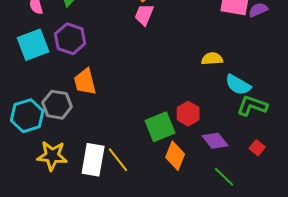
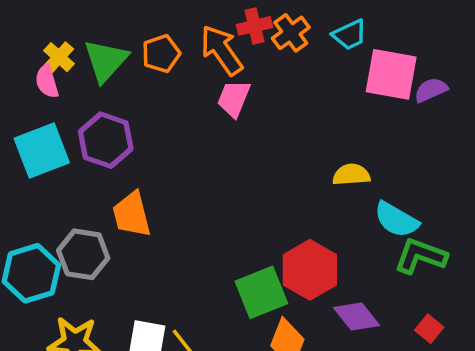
red hexagon: (188, 114) -> (310, 270), size x1.4

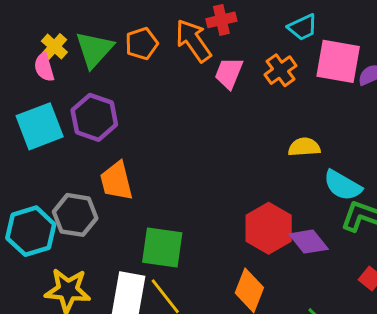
orange cross: (291, 33) -> (280, 70), moved
pink trapezoid: (234, 99) -> (229, 73), moved
green square: (261, 292) -> (162, 247), moved, turned 30
purple diamond: (357, 317) -> (309, 242), moved

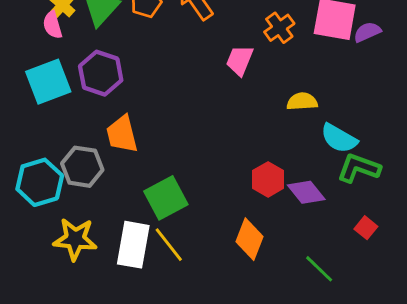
pink trapezoid: (229, 73) -> (240, 60), moved
red hexagon: (269, 228) -> (268, 179), size x0.7
green square: (162, 247) -> (166, 198), turned -36

